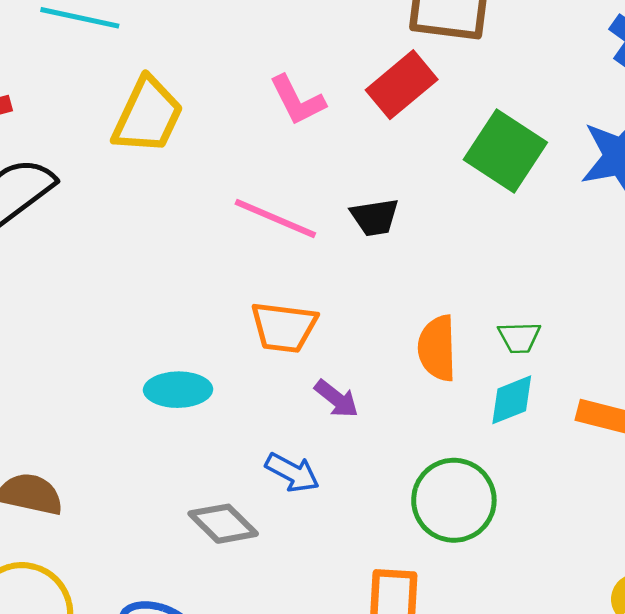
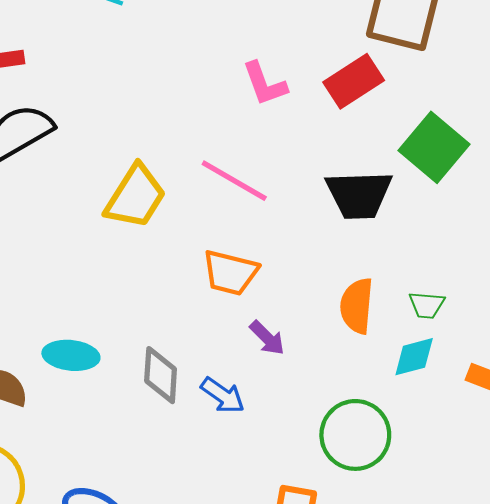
yellow trapezoid: (148, 115) -> (135, 197), moved
black trapezoid: (375, 217) -> (359, 195), moved, size x1.6
cyan ellipse: (178, 390) -> (71, 355), moved
gray diamond: (223, 524) -> (161, 375), moved, turned 42

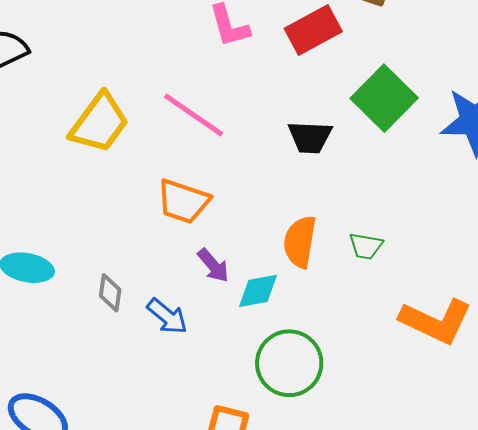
black trapezoid: (359, 195) -> (310, 137), size x0.7
cyan diamond: (414, 357) -> (258, 291), moved
gray diamond: (161, 375) -> (110, 293), size x0.7

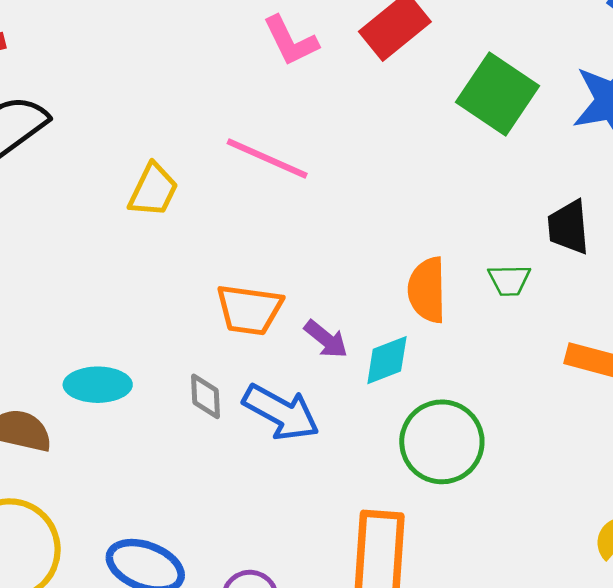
yellow trapezoid: (99, 123) -> (153, 190), size x0.7
black trapezoid: (310, 137) -> (568, 227), moved, turned 93
orange trapezoid: (183, 201) -> (249, 310), moved
blue arrow: (167, 316) -> (281, 412), size x1.4

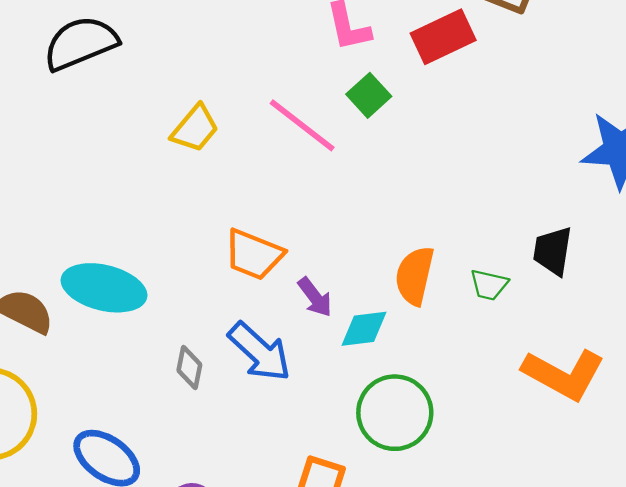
green square: (498, 94) -> (369, 95), moved, size x0.6
cyan ellipse: (98, 385) -> (104, 288), size x1.4
gray diamond: (206, 396) -> (189, 367), moved

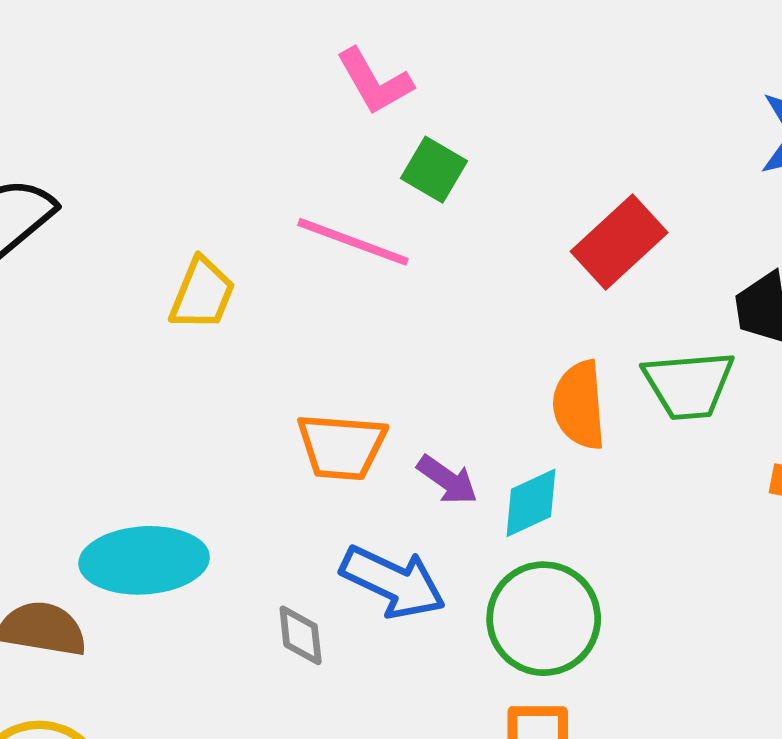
red rectangle: (443, 37) -> (619, 242), moved
green trapezoid: (489, 285) -> (689, 385), size x1.6
green circle: (395, 413) -> (544, 619), moved

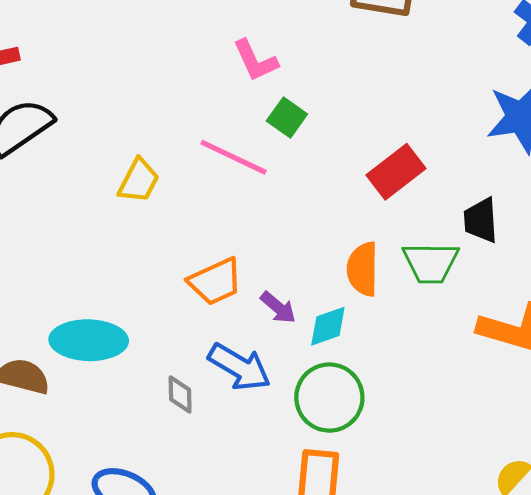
orange trapezoid: (342, 447) -> (215, 281), turned -34

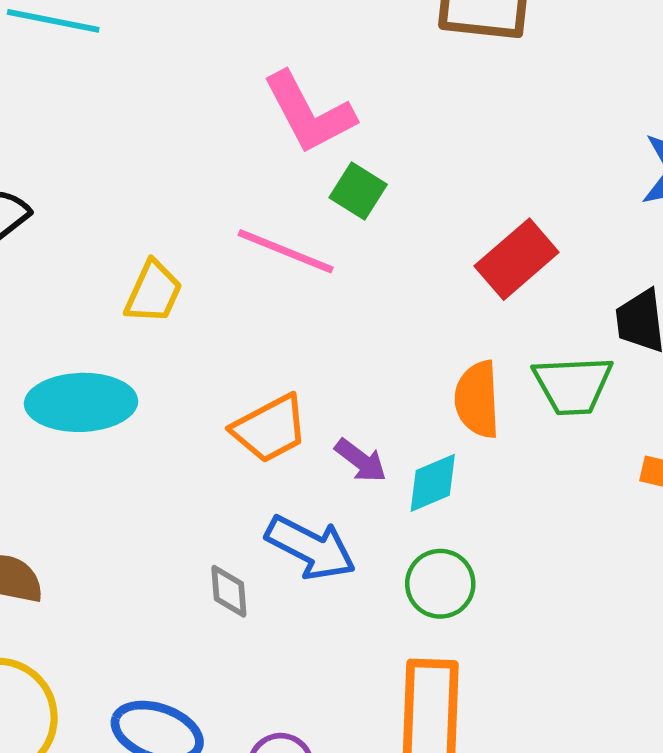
pink L-shape: (255, 60) -> (309, 113), size x1.4
cyan ellipse: (89, 340) -> (81, 402), moved
green circle: (329, 398) -> (440, 584), size x0.7

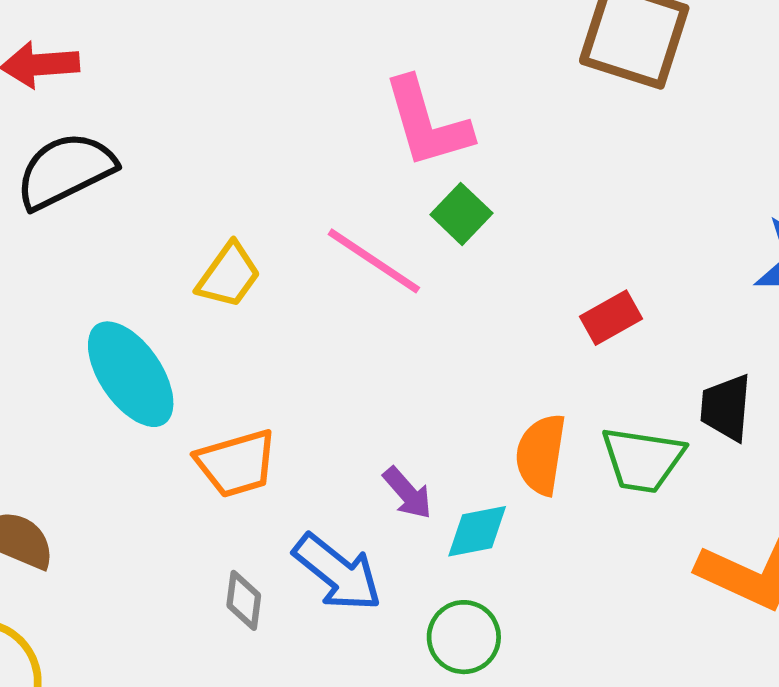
red rectangle: (517, 259) -> (611, 318), size x0.7
cyan ellipse: (81, 402) -> (131, 374), turned 46
orange trapezoid: (270, 429) -> (236, 463), moved

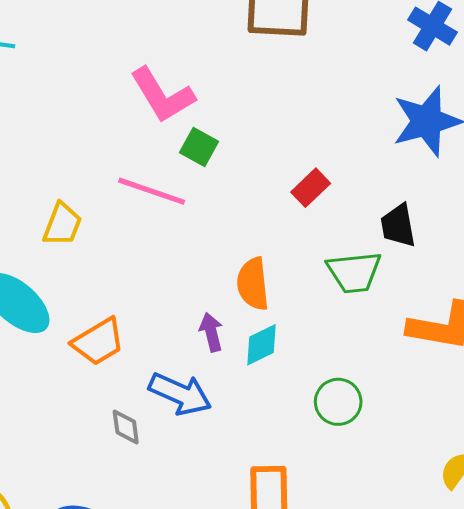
orange semicircle: (541, 454) -> (253, 284), moved
purple arrow: (408, 493) -> (211, 332), turned -138
green circle: (464, 637) -> (338, 402), moved

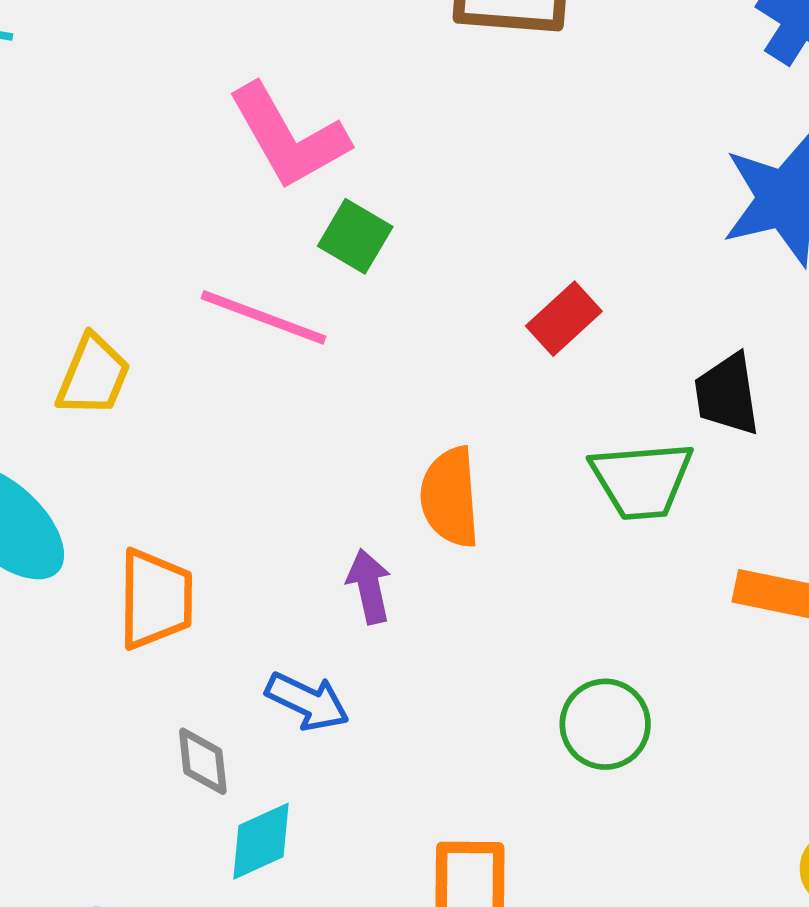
orange trapezoid: (98, 342) -> (155, 599), turned -60
cyan diamond: (262, 345) -> (261, 841), moved
blue arrow: (180, 394) -> (307, 701), size x0.7

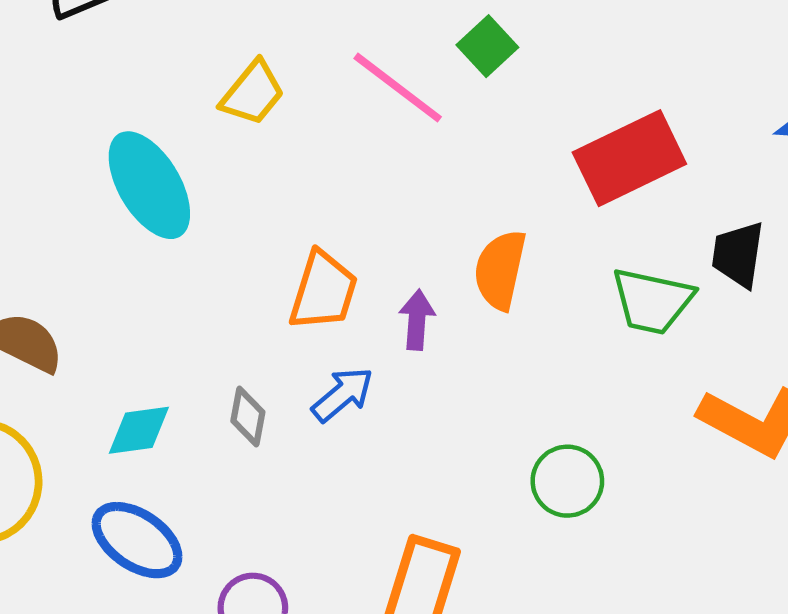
red rectangle: (564, 319) -> (629, 158), size x1.8
orange trapezoid: (155, 599) -> (323, 291), moved
blue arrow: (307, 701) -> (343, 394), turned -82
cyan diamond: (261, 841) -> (139, 430), moved

